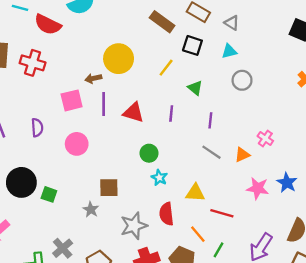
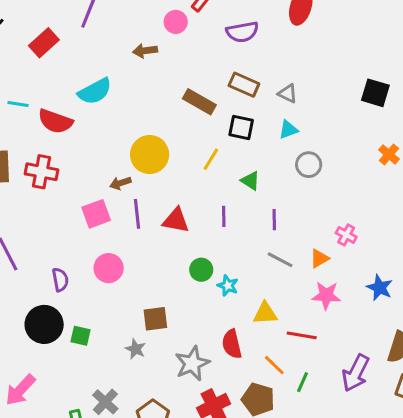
purple semicircle: (37, 128) -> (60, 280), moved
cyan star: (159, 178) -> (228, 286), moved
pink star: (258, 188) -> (326, 295), moved

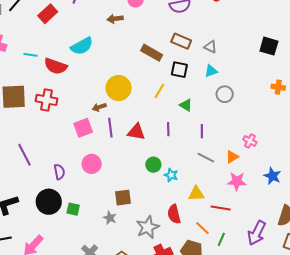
orange cross: (389, 154) -> (278, 87), turned -32

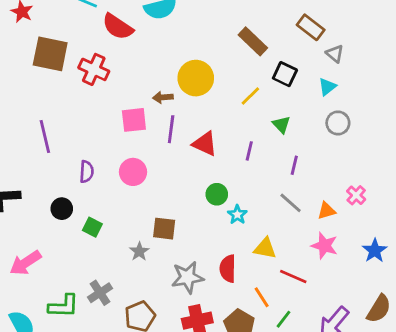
brown rectangle: (181, 41) -> (311, 27), moved
cyan triangle: (211, 71) -> (327, 87), turned -32
black circle: (49, 202) -> (62, 209), size x0.6

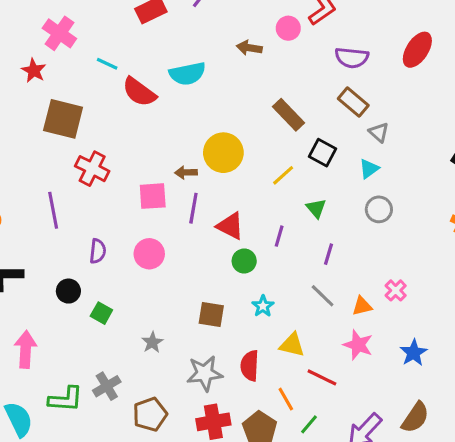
red cross: (94, 69) -> (92, 169), moved
green circle: (217, 194) -> (244, 261), moved
brown square: (164, 229) -> (211, 315), moved
pink arrow: (25, 263) -> (25, 349), turned 124

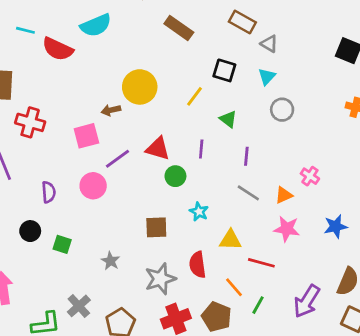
brown rectangle: (289, 115) -> (179, 28), moved
purple line: (193, 208) -> (118, 159), moved, turned 55
blue star: (414, 353) -> (336, 226), turned 30

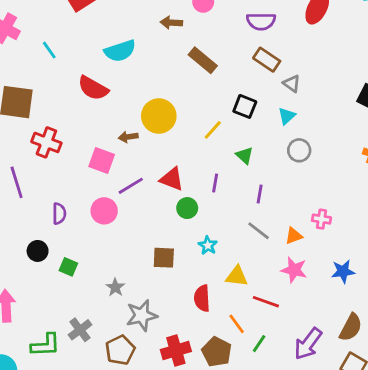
cyan line: (25, 30) -> (49, 50), turned 36
red semicircle: (58, 49) -> (93, 88), moved
pink square: (86, 136) -> (102, 160), turned 30
pink cross: (310, 176) -> (321, 219), turned -30
gray star: (160, 279) -> (142, 315), moved

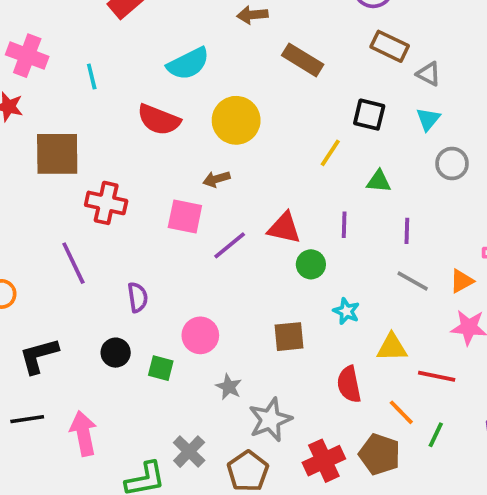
cyan line: (49, 50) -> (92, 76), turned 30
yellow circle: (159, 116) -> (236, 120), moved
green triangle: (245, 155) -> (379, 181), turned -30
pink circle: (104, 211) -> (200, 335), moved

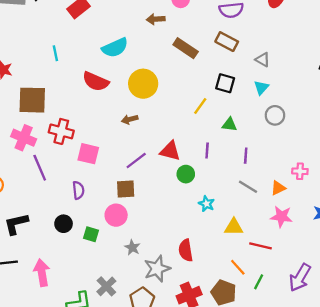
brown rectangle: (390, 46) -> (227, 42), moved
pink cross: (27, 56) -> (24, 138), moved
pink square: (185, 217) -> (88, 154), moved
brown square: (289, 337) -> (126, 189), moved
red semicircle: (349, 384) -> (186, 250), moved

